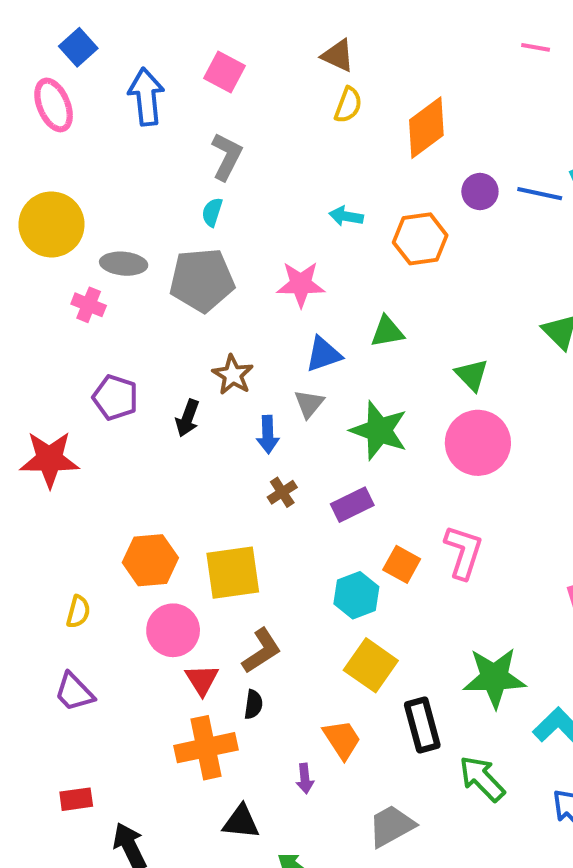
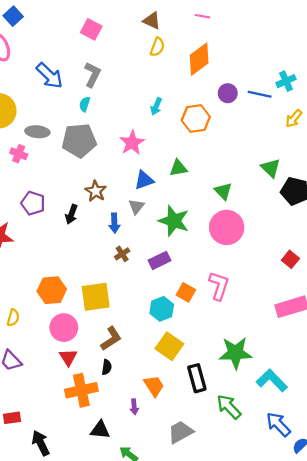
pink line: (536, 47) -> (202, 16), moved
blue arrow: (146, 97) -> (49, 76), moved, turned 140
cyan arrow: (346, 216) -> (156, 106), turned -77
pink star: (301, 284) -> (132, 143), turned -30
red triangle: (202, 680) -> (68, 357), moved

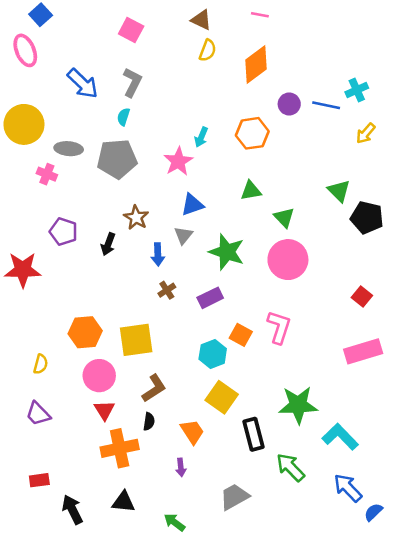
cyan arrow: (156, 106) -> (201, 137), moved
green triangle: (178, 168) -> (251, 191), moved
orange trapezoid: (154, 386) -> (192, 432), moved
black triangle: (100, 430) -> (123, 502), moved

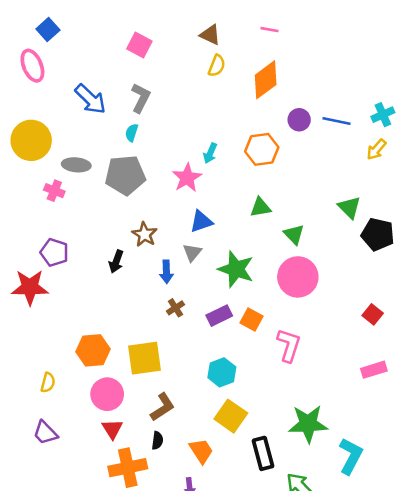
cyan cross: (357, 90) -> (383, 115), moved
purple pentagon: (64, 232) -> (54, 252), moved
orange square: (241, 335) -> (251, 319), moved
pink rectangle: (363, 351) -> (374, 370), size x0.7
cyan L-shape: (340, 437) -> (351, 456), turned 72

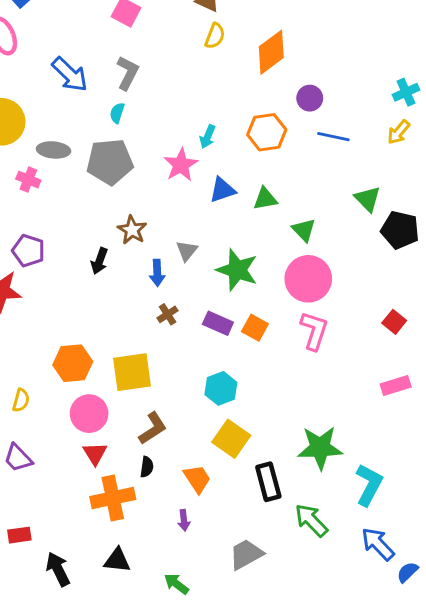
blue line: (336, 121) -> (333, 137), moved
blue triangle: (201, 222) -> (222, 190), moved
purple rectangle: (219, 316) -> (218, 323), turned 50
pink L-shape: (289, 345) -> (314, 331), moved

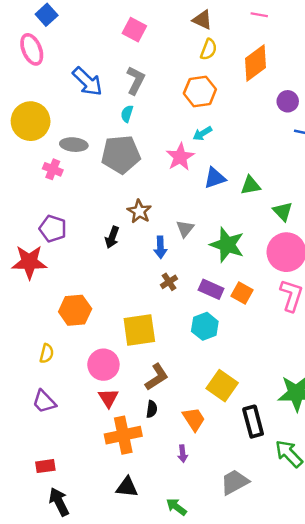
orange hexagon: (267, 132) -> (200, 91), moved
cyan arrow: (208, 137) -> (202, 133), turned 36
orange hexagon: (73, 363) -> (75, 310), moved
cyan hexagon: (221, 388) -> (205, 326), moved
black arrow: (58, 569) -> (59, 502), moved

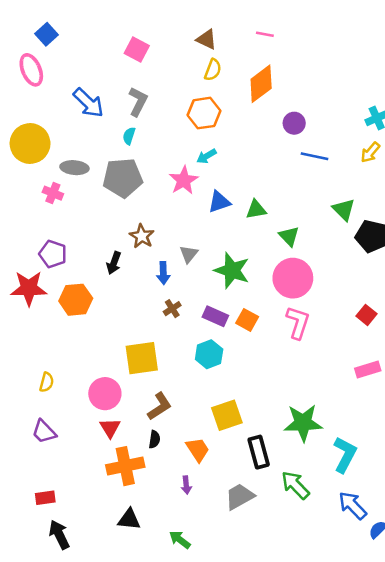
orange hexagon: (75, 310) -> (76, 300), moved
yellow square: (222, 386) -> (227, 415), turned 36
gray trapezoid: (235, 482) -> (240, 496), moved

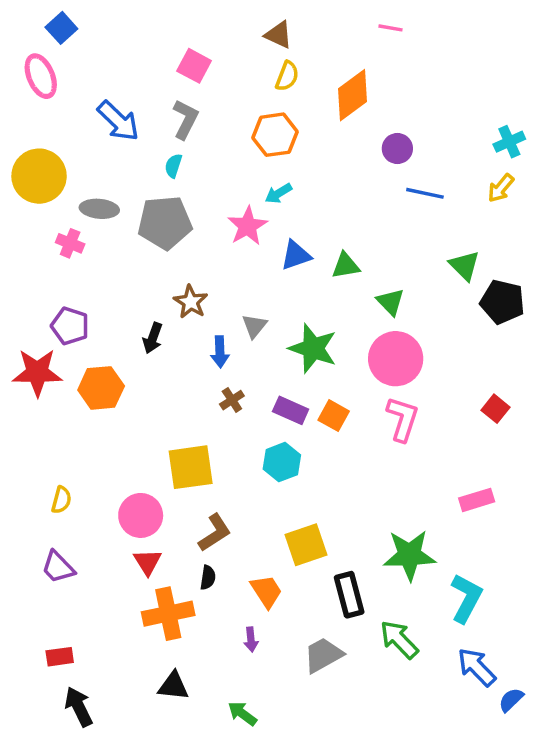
pink line: (265, 34) -> (390, 28), moved
pink square: (137, 50) -> (194, 66), moved
pink rectangle: (368, 370) -> (477, 500), moved

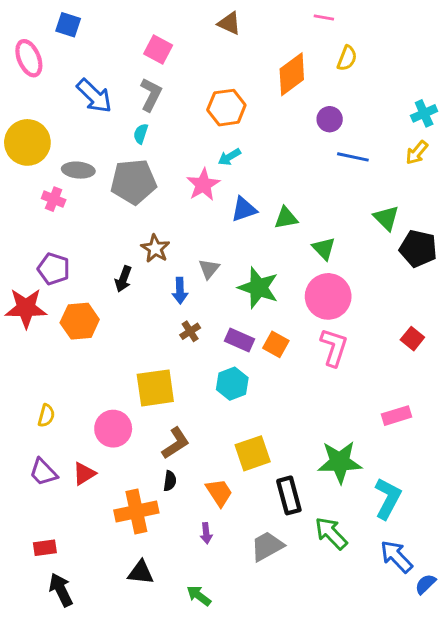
blue square: (61, 28) -> (68, 25), moved, turned -30
yellow semicircle: (287, 76) -> (347, 58), moved
red triangle: (148, 562) -> (84, 474), moved, turned 30

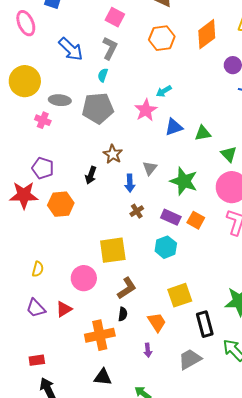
orange hexagon: (226, 108) -> (162, 38), moved

